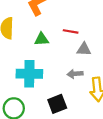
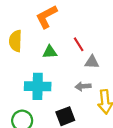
red line: (71, 31) -> (79, 44), turned 48

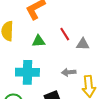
gray triangle: (92, 62) -> (83, 44), moved

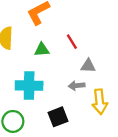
gray triangle: (83, 44) -> (88, 66), moved

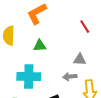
red line: (72, 42) -> (85, 27), moved

